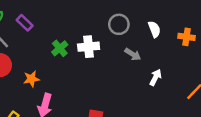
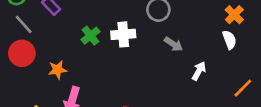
white semicircle: (154, 29) -> (229, 40), moved
orange cross: (186, 37) -> (234, 15), moved, turned 35

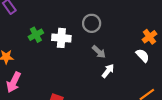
white semicircle: (229, 40) -> (143, 55), turned -32
white arrow: (199, 71) -> (108, 71), moved

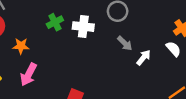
white arrow: (108, 71) -> (144, 58), moved

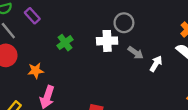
white cross: (83, 27) -> (107, 41), moved

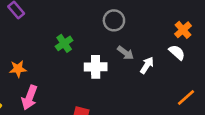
white cross: (107, 41) -> (96, 67), moved
green cross: (65, 43) -> (64, 43), moved

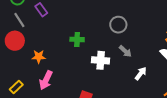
green cross: (64, 43) -> (77, 39), turned 32
white arrow: (147, 65) -> (141, 73), moved

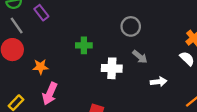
white arrow: (141, 73) -> (159, 82), turned 48

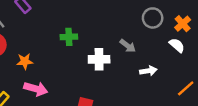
gray circle: (131, 26) -> (153, 18), moved
pink arrow: (50, 94) -> (36, 89), turned -95

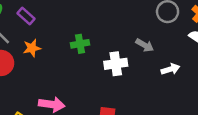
orange star: (25, 61) -> (32, 48), moved

